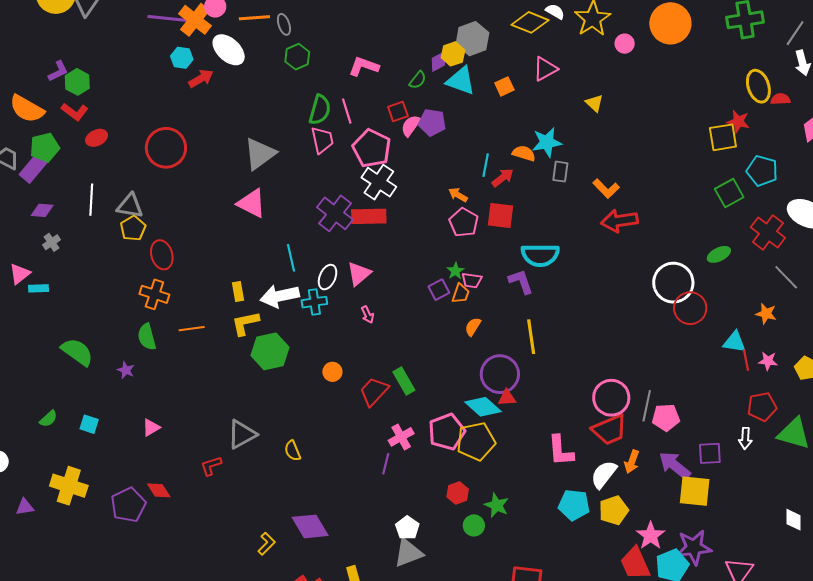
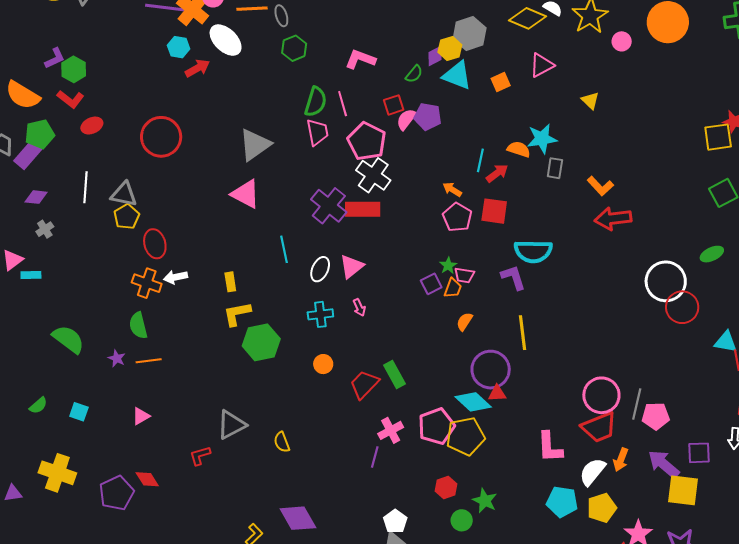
white arrow: (280, 296) -> (175, 277), moved, size x0.6
cyan cross: (314, 302) -> (320, 314), moved
orange line: (192, 329) -> (149, 361), moved

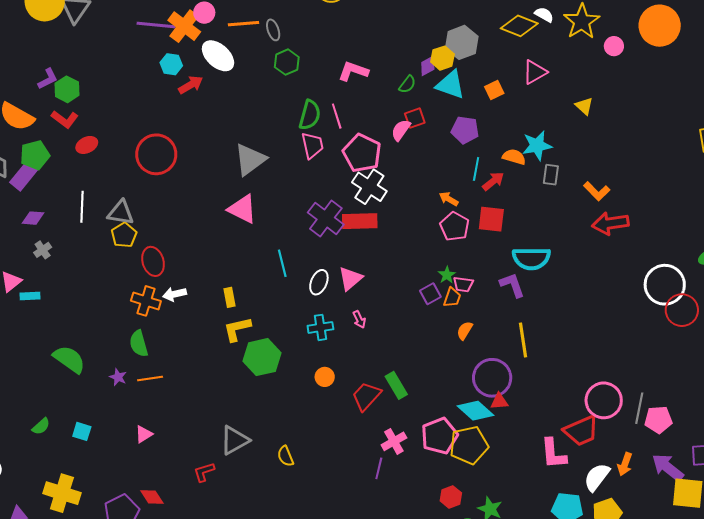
red square: (394, 105) -> (415, 118), moved
purple pentagon: (428, 117) -> (465, 130), moved
red trapezoid: (599, 427) -> (581, 431), moved

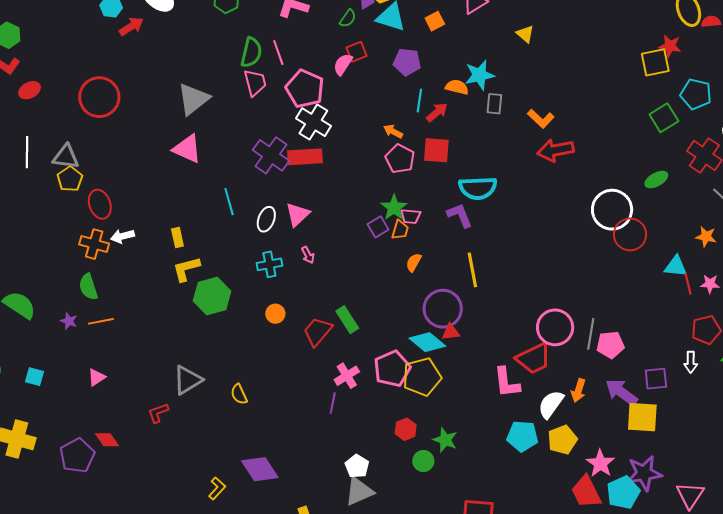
green star: (447, 275) -> (394, 208), size x1.5

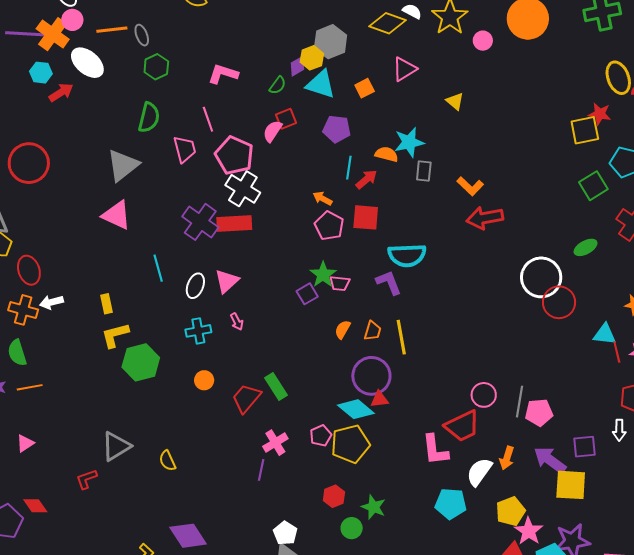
green semicircle: (251, 52) -> (149, 117), moved
orange trapezoid: (400, 230) -> (373, 331), moved
pink circle: (555, 327) -> (484, 395), size x0.7
pink pentagon: (392, 369) -> (321, 436), size x0.6
yellow pentagon: (562, 440) -> (510, 511), moved

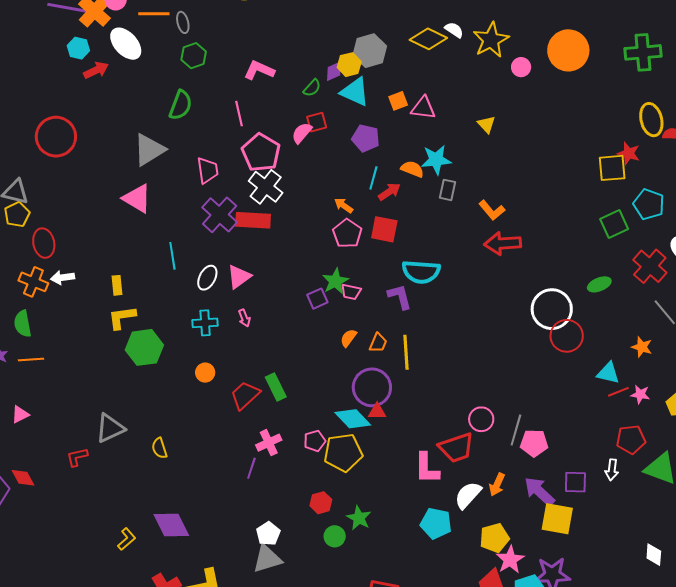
pink triangle: (404, 69) -> (423, 108), moved, turned 32
pink trapezoid: (185, 149) -> (208, 170), moved
red line: (617, 352) -> (618, 392), turned 75

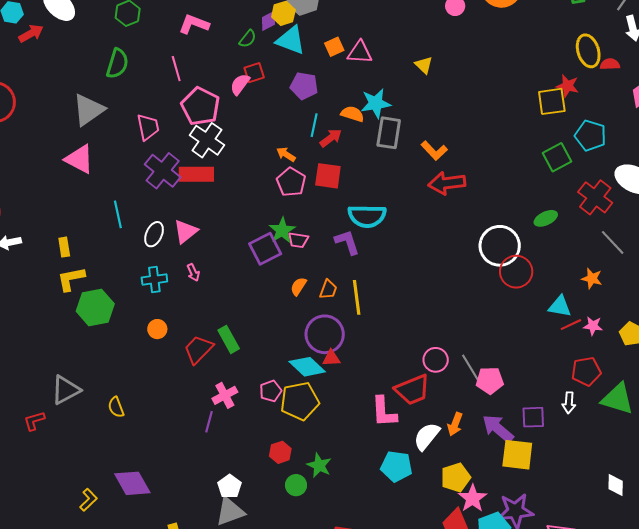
gray rectangle: (447, 190) -> (389, 133), size x1.5
purple square: (317, 299) -> (265, 249), size x1.5
gray line: (516, 430) -> (471, 368), turned -44

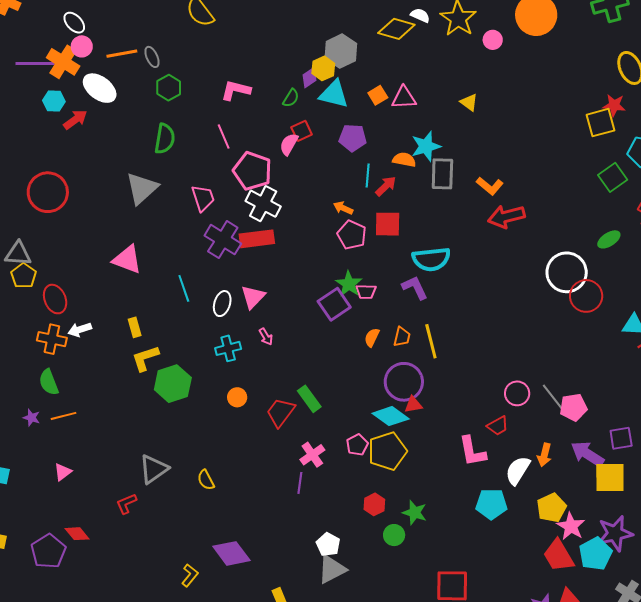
pink triangle: (79, 159) -> (127, 260), moved
red trapezoid: (412, 390) -> (498, 426), size x0.6

